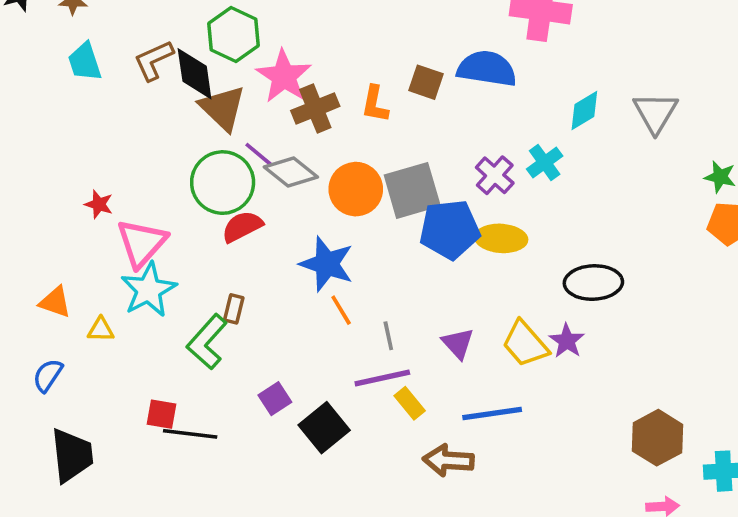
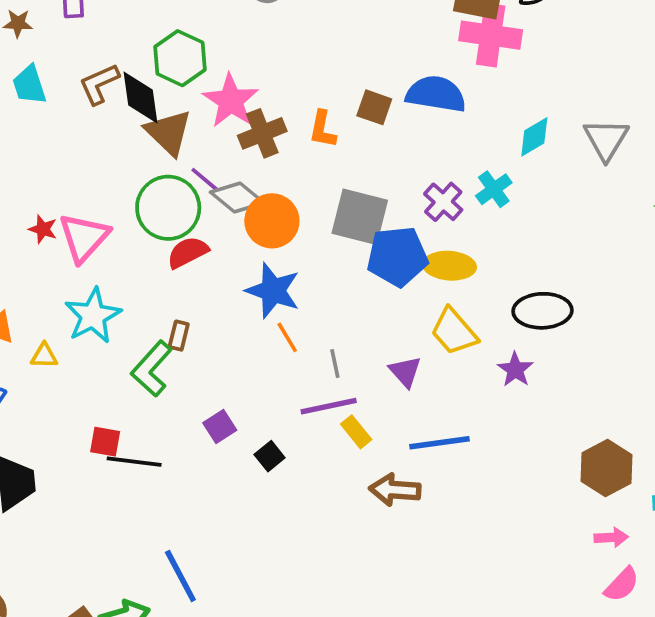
orange circle: (356, 189) -> (272, 221), moved
gray square: (412, 190) -> (360, 217), turned 30
pink triangle: (142, 243) -> (84, 237), moved
yellow trapezoid: (525, 344) -> (454, 332), moved
black square: (324, 428) -> (270, 456), size x0.6

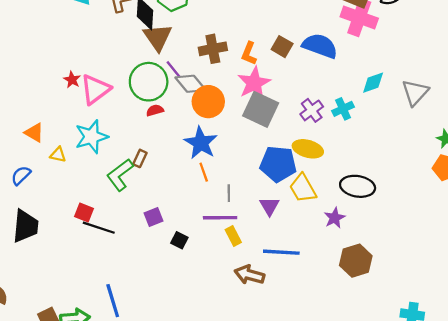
pink star: (231, 101) -> (254, 83), moved
red semicircle: (188, 252) -> (155, 110), size x0.7
blue pentagon: (397, 256) -> (278, 164), moved
black square: (270, 456) -> (179, 240), turned -35
brown hexagon: (606, 468) -> (356, 261), moved

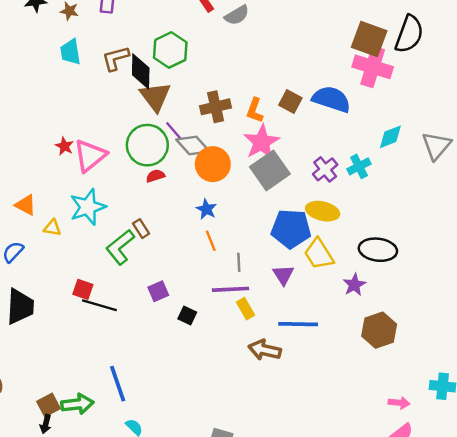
gray square: (261, 109) -> (270, 170), turned 32
blue star: (201, 143) -> (206, 209), size x0.6
brown rectangle: (140, 158) -> (141, 229), turned -56

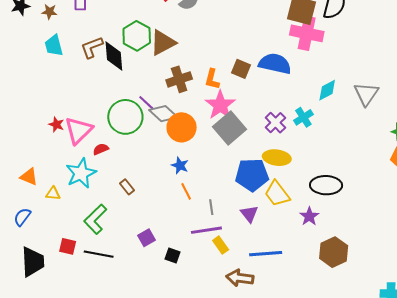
brown triangle: (155, 97) -> (163, 43), moved, turned 44
red semicircle: (155, 176) -> (101, 149), moved
green L-shape: (120, 247) -> (95, 219), moved
red square: (83, 289) -> (68, 246), moved

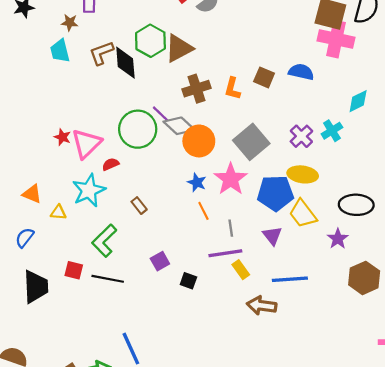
brown star: (49, 12) -> (70, 22), moved
blue semicircle: (275, 64) -> (301, 72), size x0.7
pink star: (220, 105) -> (231, 179), moved

